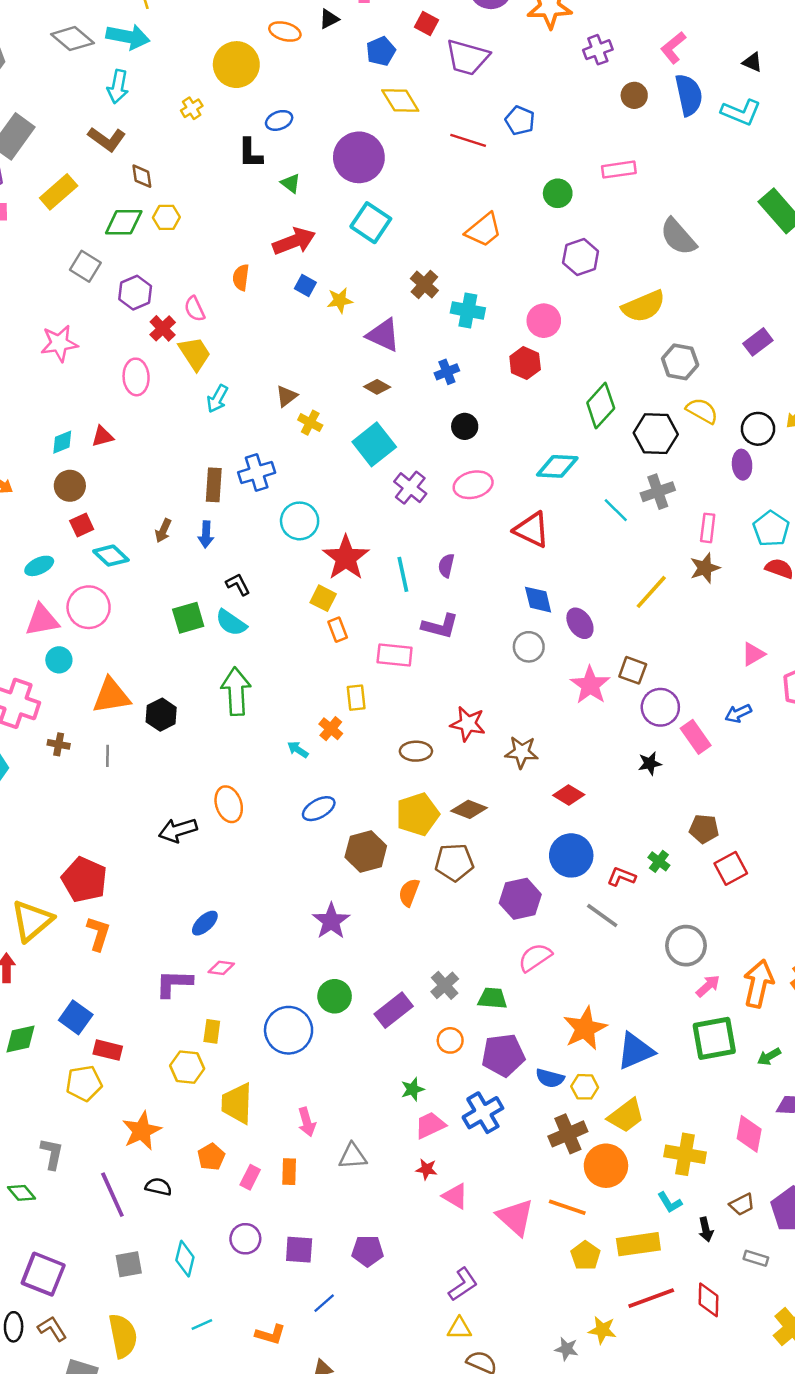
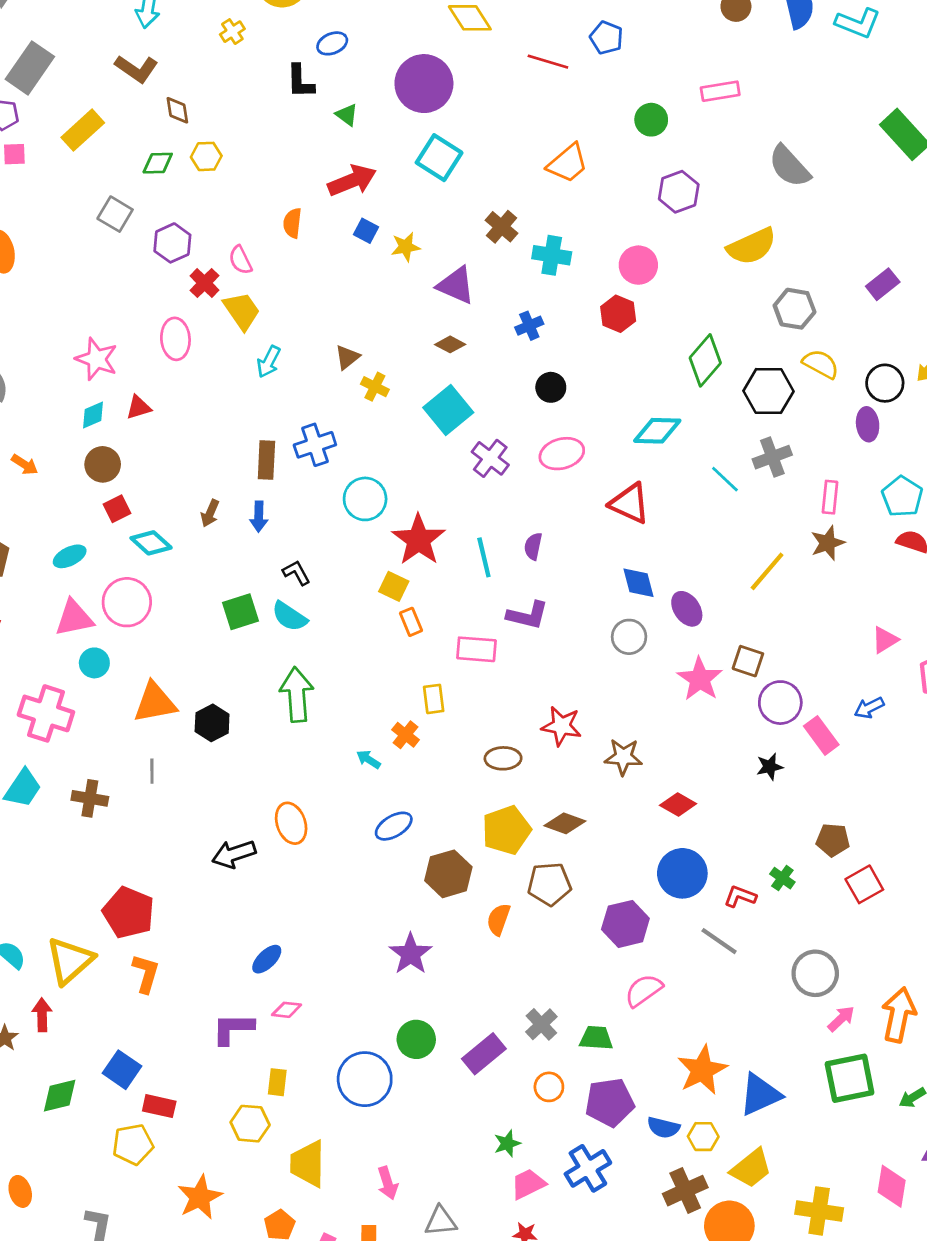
green diamond: (124, 222) -> (158, 163), size x0.7
pink star: (59, 343) -> (97, 359), moved, turned 30
brown cross: (59, 744) -> (90, 798), moved, size x1.4

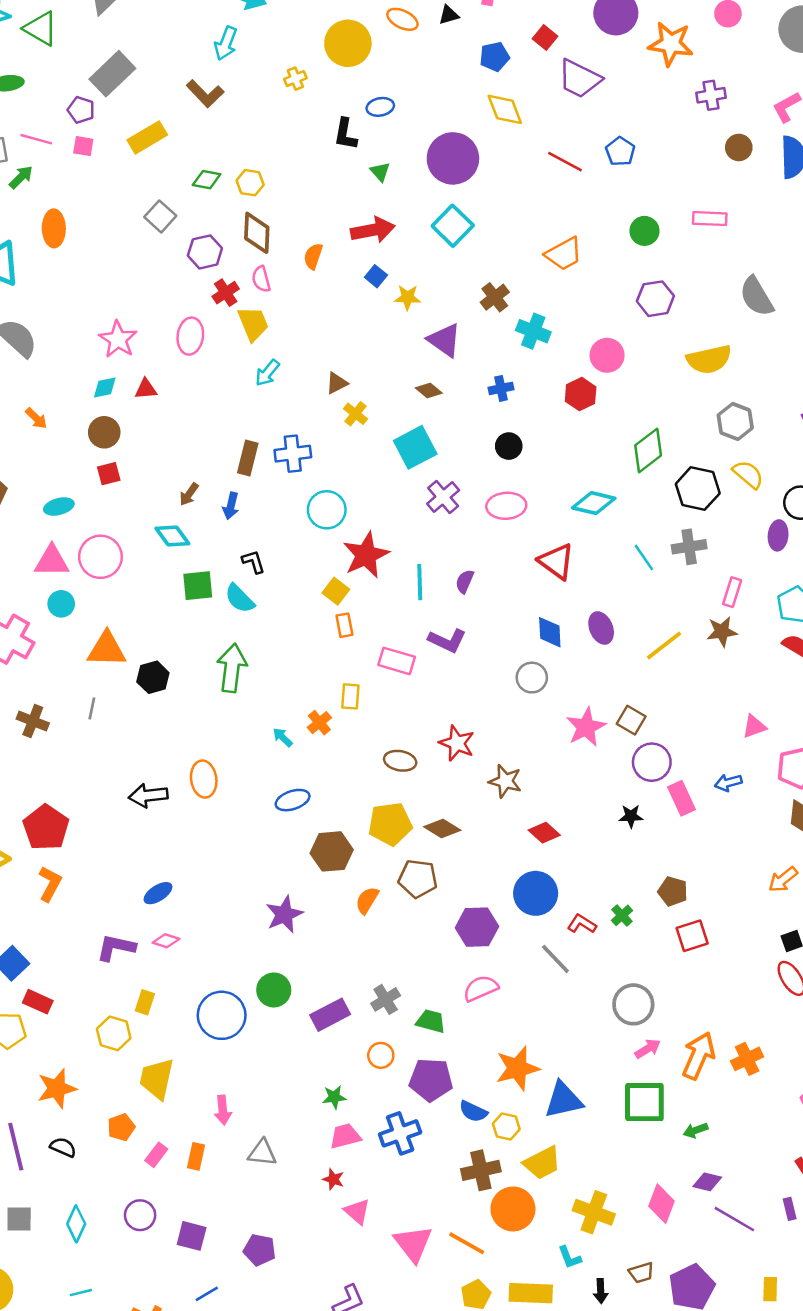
brown diamond: (177, 110) -> (257, 233), moved, size x1.6
cyan diamond: (151, 543) -> (172, 536), moved
purple ellipse: (687, 609) -> (601, 628), moved

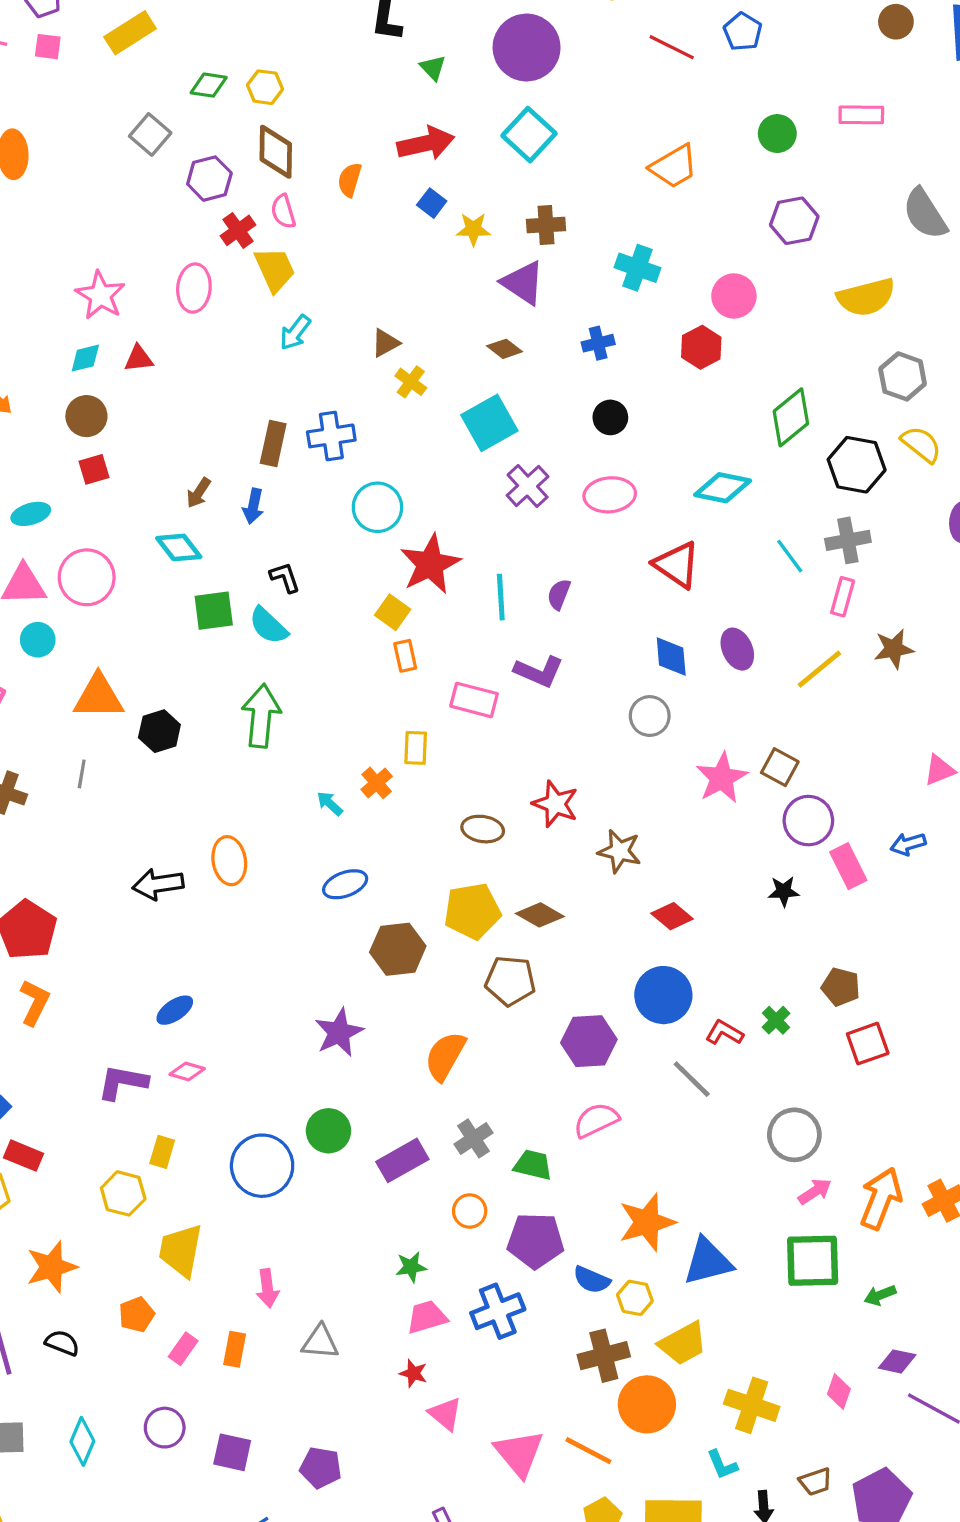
brown cross: (495, 297) -> (546, 225), moved, turned 36
pink rectangle: (732, 592) -> (843, 597), moved
orange semicircle: (367, 900) -> (445, 1056), moved, size x1.4
pink diamond: (661, 1204) -> (839, 1392), size x0.7

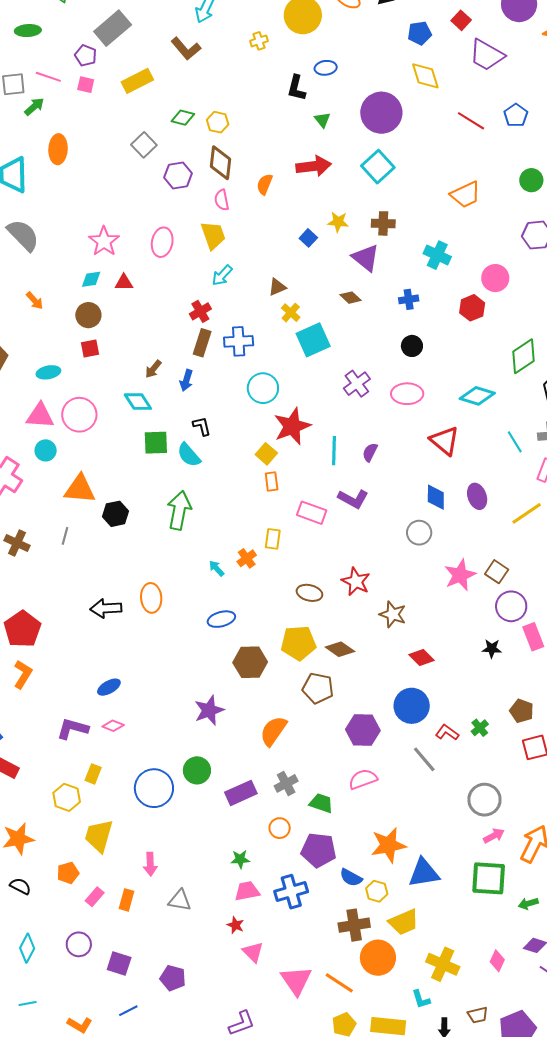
blue square: (432, 203) -> (308, 238), moved
red cross: (238, 230) -> (200, 311), moved
cyan square: (489, 423) -> (313, 340), moved

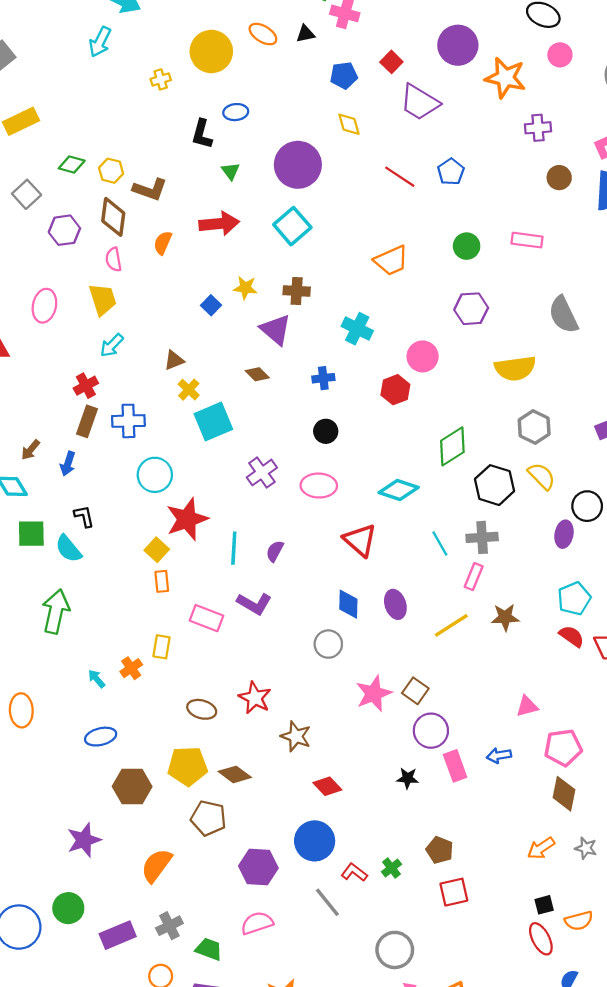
brown L-shape: (186, 49) -> (150, 189), moved, turned -32
yellow diamond: (425, 76) -> (349, 124), size x0.7

